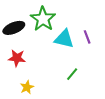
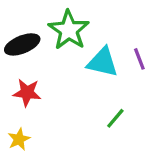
yellow star: (27, 87) -> (19, 139), moved

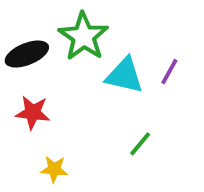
purple line: (139, 59) -> (169, 72), turned 50
yellow star: (19, 139) -> (54, 169), moved, turned 30

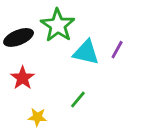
red star: (33, 113) -> (23, 78), turned 30
green line: (140, 144) -> (78, 100), moved

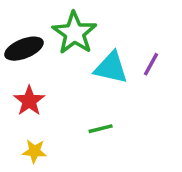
green line: (78, 100) -> (101, 129), turned 36
yellow star: (37, 117) -> (34, 151), moved

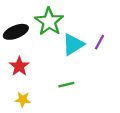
cyan triangle: (111, 68) -> (73, 44), turned -45

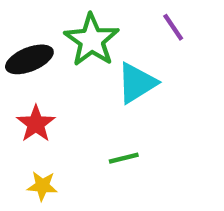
purple line: (100, 42) -> (173, 27), moved, turned -63

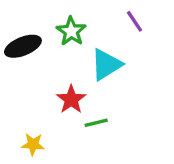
green star: (92, 40) -> (71, 31), size x0.7
red star: (36, 124) -> (71, 99), moved

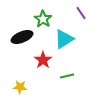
black ellipse: (23, 46) -> (22, 37), moved
green line: (96, 123) -> (67, 76), moved

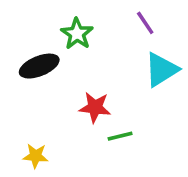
cyan triangle: (64, 39) -> (161, 70), moved
red star: (43, 60) -> (95, 107), moved, turned -30

